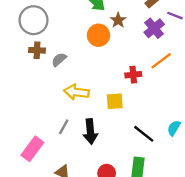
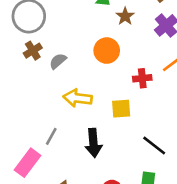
orange circle: (98, 35) -> (107, 51), moved
brown cross: (37, 50) -> (33, 51), turned -35
gray line: (64, 127) -> (51, 136), moved

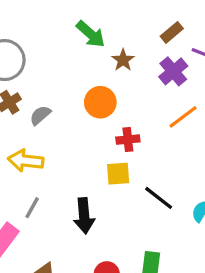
red cross: (142, 78) -> (128, 140), moved
yellow arrow: (78, 98) -> (26, 161), moved
black line: (154, 146) -> (159, 198), moved

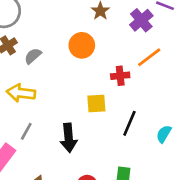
red cross: (128, 140) -> (120, 76), moved
black line: (159, 198) -> (129, 123), turned 75

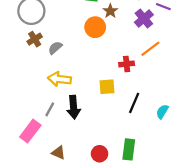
orange circle: (82, 45) -> (95, 27), moved
yellow arrow: (21, 93) -> (59, 79), moved
black arrow: (69, 138) -> (74, 107), moved

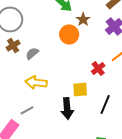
red cross: (127, 64) -> (98, 68), turned -32
black arrow: (74, 107) -> (67, 108), moved
gray line: (50, 109) -> (27, 110), turned 32

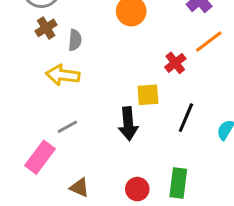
gray semicircle: (32, 53) -> (75, 40), turned 136
yellow arrow: (36, 82) -> (63, 75), moved

